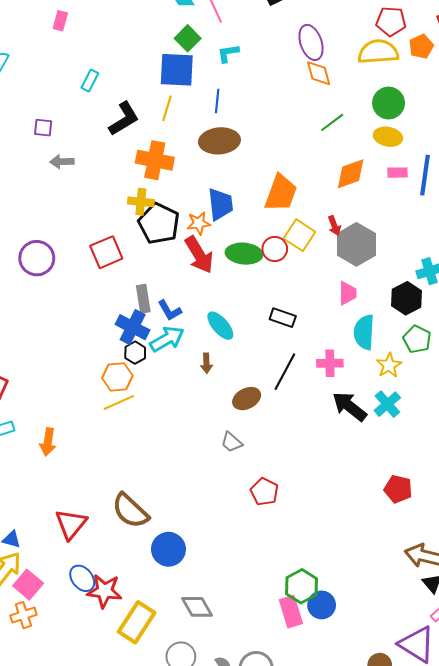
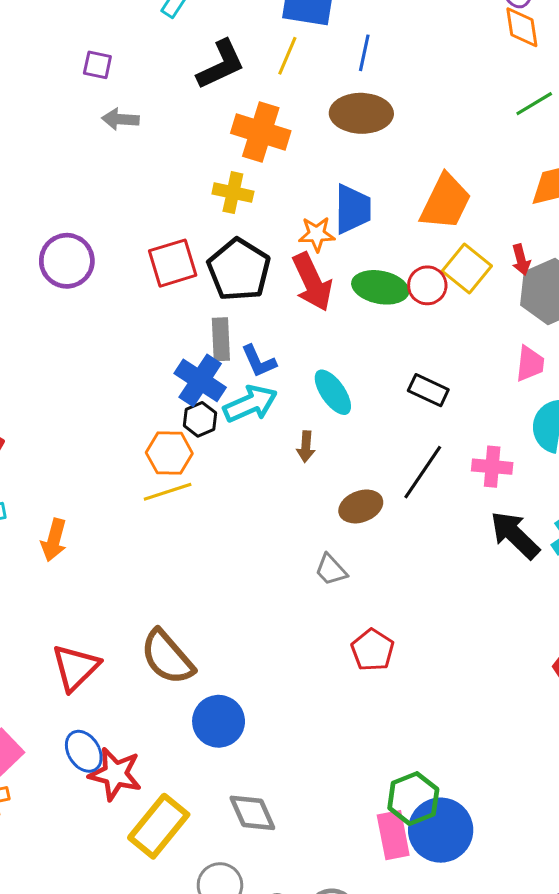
black pentagon: (159, 224) -> (239, 270), moved
blue circle: (322, 605) -> (441, 830), size x1.5

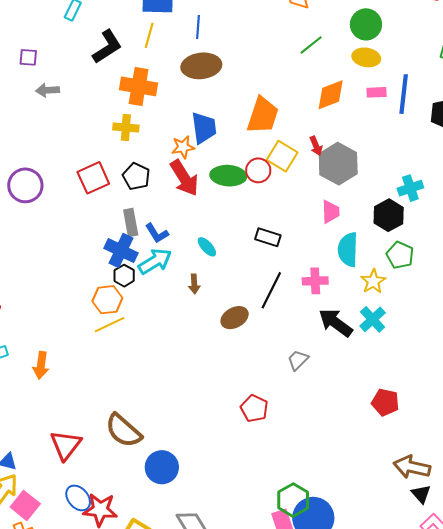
black pentagon: (239, 270) -> (136, 176), size x0.7
cyan ellipse: (333, 392) -> (207, 247), size x0.7
gray trapezoid: (331, 570) -> (298, 360), moved, turned 95

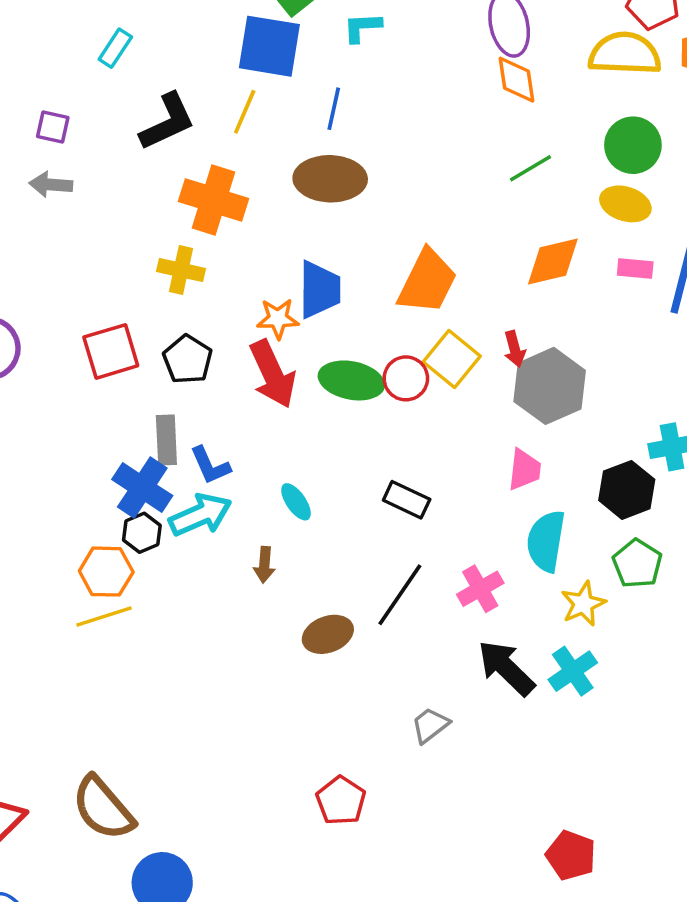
purple square: (28, 57) -> (53, 127), moved
pink cross: (315, 281) -> (480, 589), turned -35
red pentagon: (385, 402) -> (571, 855), moved

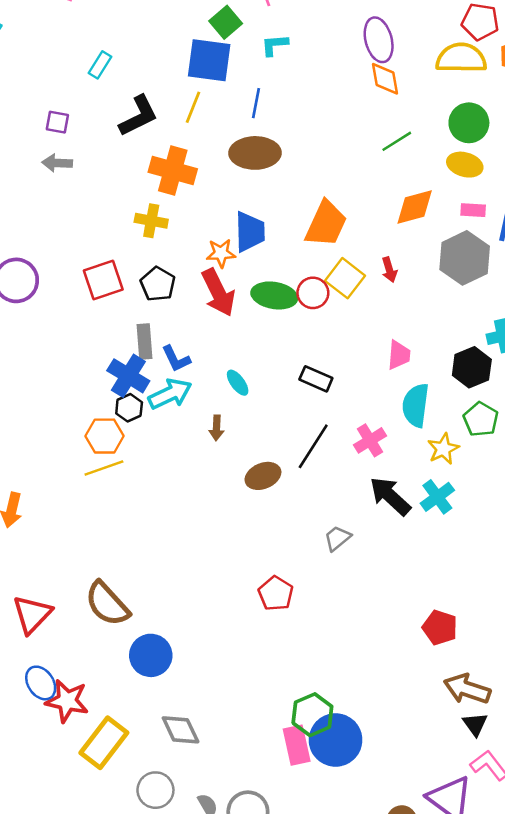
gray hexagon: (550, 386) -> (465, 258), moved

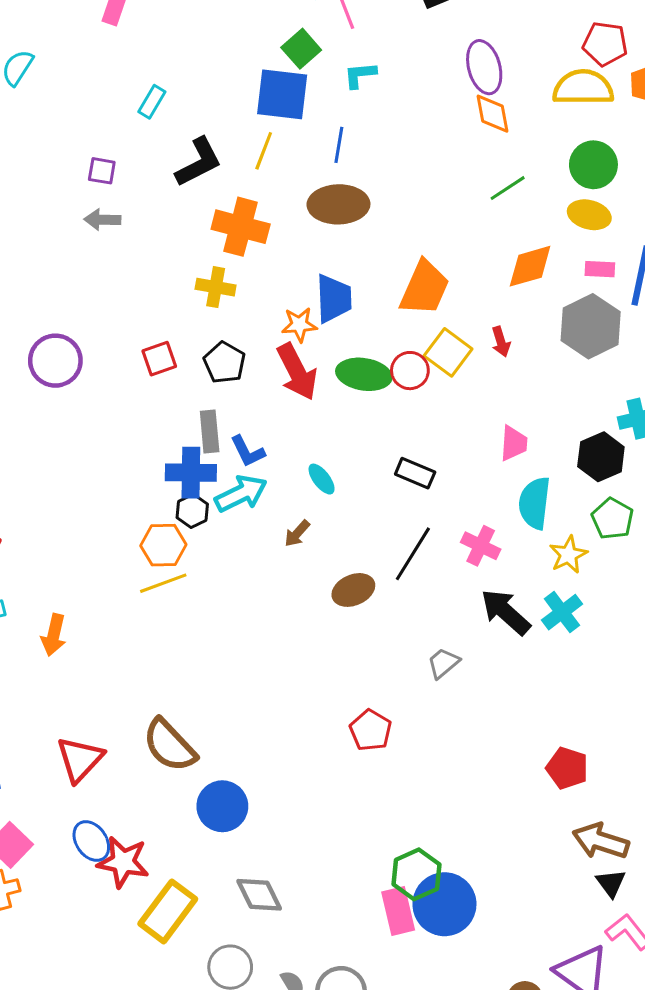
red square: (103, 280) -> (159, 359), size x0.7
blue cross: (128, 376) -> (191, 473), turned -30
brown arrow: (217, 428) -> (297, 533), turned 40
pink cross: (370, 440) -> (481, 546), turned -32

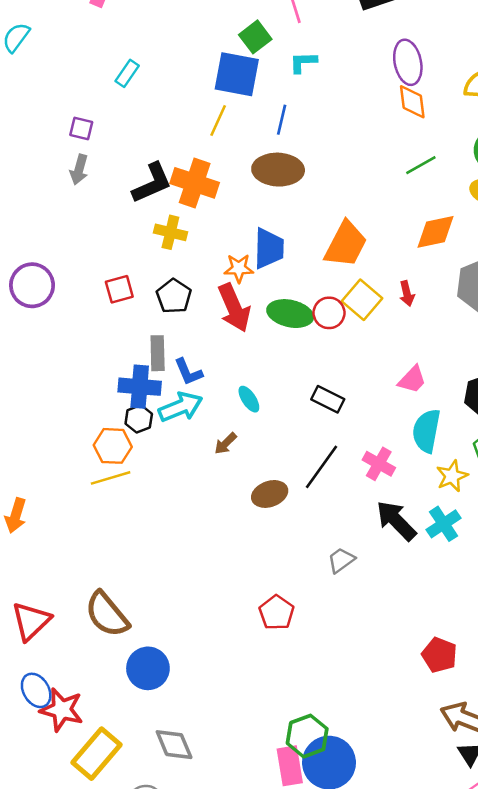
black L-shape: (199, 162) -> (152, 183), moved
gray arrow: (102, 220) -> (79, 170), turned -80
pink trapezoid: (514, 443) -> (412, 380), turned 36

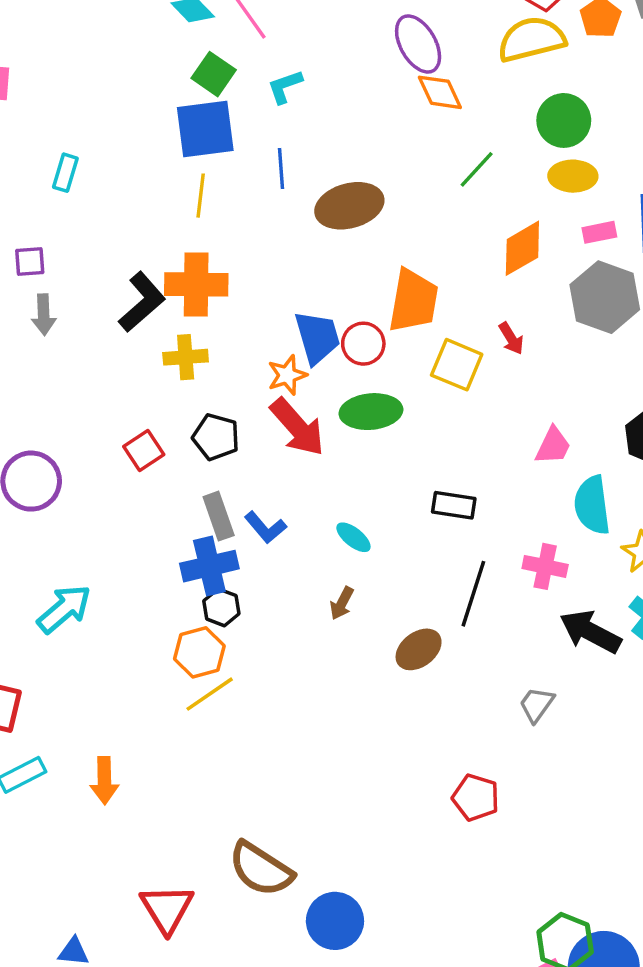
brown ellipse: (278, 170) -> (349, 206), moved
red circle: (329, 313) -> (363, 344), moved
cyan arrow: (181, 407) -> (64, 609), moved

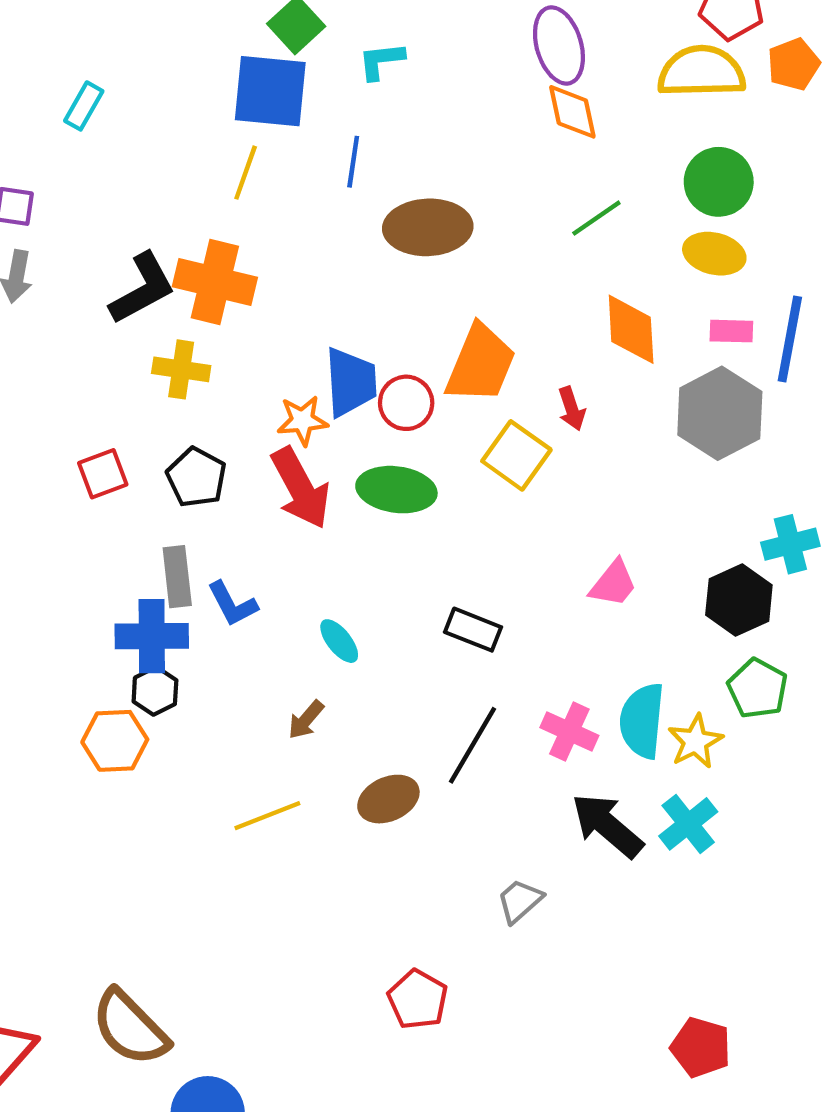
orange diamond: (522, 248) -> (631, 329), turned -76
red arrow: (511, 338) -> (572, 409), moved
cyan semicircle: (592, 505) -> (642, 721), moved
yellow line: (210, 694) -> (267, 816), moved

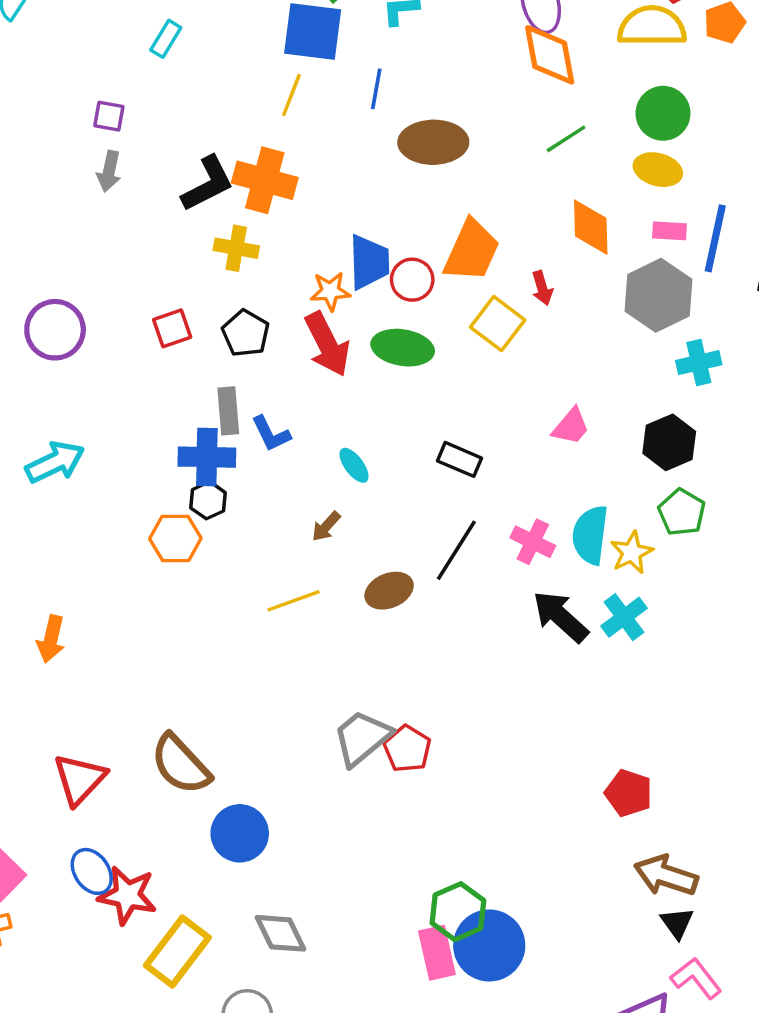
orange diamond: (572, 112) -> (550, 55), size x1.4
cyan cross: (790, 544) -> (699, 363), moved
gray trapezoid: (520, 901) -> (362, 738), moved, size x1.6

